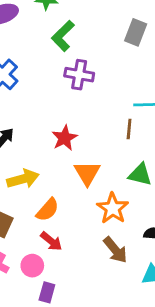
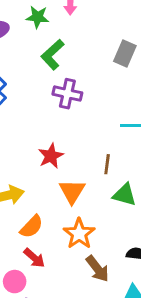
brown line: (129, 129) -> (107, 164), moved
orange star: (113, 208) -> (79, 234), moved

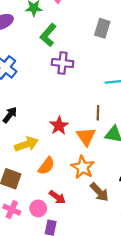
red star: (51, 156) -> (59, 126), moved
orange triangle: (72, 191) -> (86, 137), moved
red arrow: (34, 258) -> (57, 197), moved

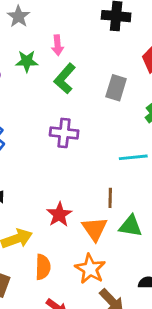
green L-shape: (48, 35) -> (65, 79), moved
orange semicircle: (46, 166) -> (43, 267), turned -36

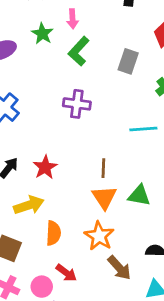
green star: (27, 61) -> (42, 34), turned 30
brown line: (110, 198) -> (103, 168), moved
red star: (59, 215) -> (45, 167), moved

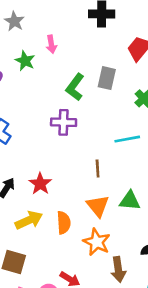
green L-shape: (79, 51) -> (75, 87), moved
brown line: (103, 168) -> (98, 169), moved
orange semicircle: (53, 233) -> (64, 223), moved
brown arrow: (119, 268) -> (118, 269), turned 40

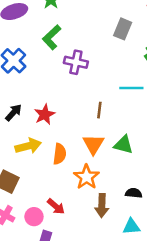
green L-shape: (75, 87) -> (52, 37), moved

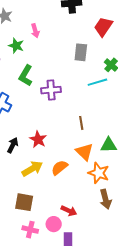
cyan line: (131, 88) -> (97, 82), moved
orange semicircle: (60, 154) -> (59, 168), turned -120
orange star: (86, 177) -> (99, 173), moved

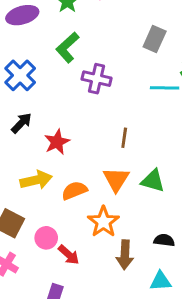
black arrow: (13, 145) -> (21, 123), moved
orange star: (99, 173) -> (103, 222), moved
pink circle: (54, 224) -> (46, 238), moved

